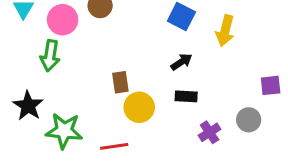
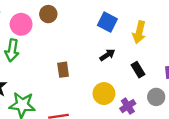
black rectangle: (186, 96) -> (138, 70), moved, turned 56
yellow circle: (139, 107) -> (104, 94), moved

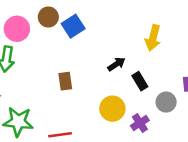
blue square: (107, 22) -> (73, 26), moved, turned 30
black rectangle: (138, 70) -> (140, 81), moved
gray circle: (156, 97) -> (166, 102), moved

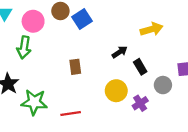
yellow arrow: (153, 38) -> (152, 29), turned -120

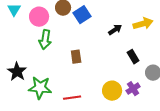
green arrow: (24, 47) -> (45, 40), moved
black arrow: (120, 52) -> (115, 30), moved
yellow circle: (116, 91) -> (112, 91), moved

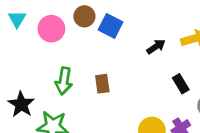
blue square: (82, 15) -> (111, 26), turned -30
green arrow: (45, 40) -> (64, 81), moved

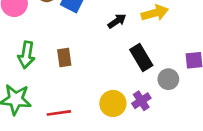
black rectangle: (181, 84) -> (141, 58), size x1.4

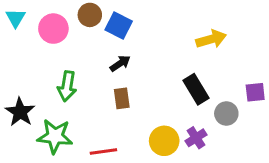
black arrow: (117, 21) -> (120, 63), moved
brown rectangle: (64, 58) -> (122, 98), moved

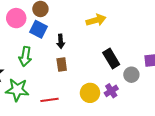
blue square: (119, 26) -> (38, 29), moved
yellow arrow: (211, 39) -> (96, 20), moved
black arrow: (120, 63) -> (61, 41), turned 120

